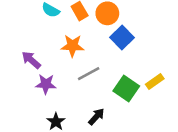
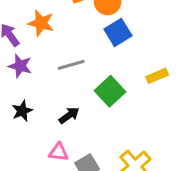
orange star: (72, 46) -> (41, 23), moved
yellow rectangle: (155, 82) -> (157, 76), moved

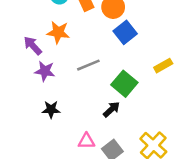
black star: (22, 111) -> (51, 109), turned 30
black arrow: (69, 115) -> (111, 109), moved

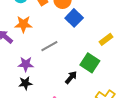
purple star: (45, 71) -> (26, 64), moved
green square: (124, 84) -> (90, 63), moved

